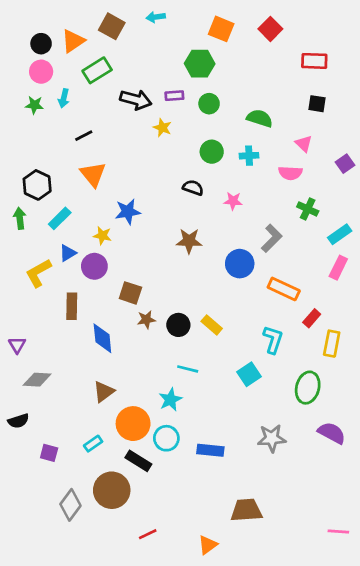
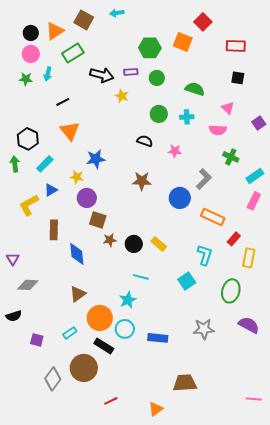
orange square: (221, 29) -> (183, 42), moved
purple circle: (94, 266) -> (87, 198), moved

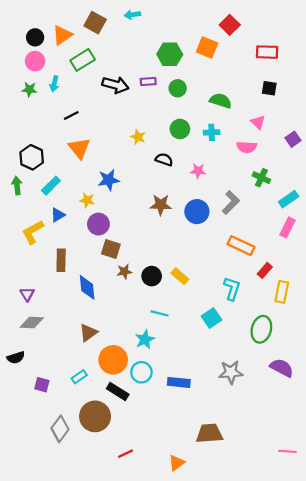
yellow star: (122, 96) -> (138, 137), moved
blue circle: (180, 198) -> (197, 212), moved
purple triangle: (13, 259) -> (27, 294), moved

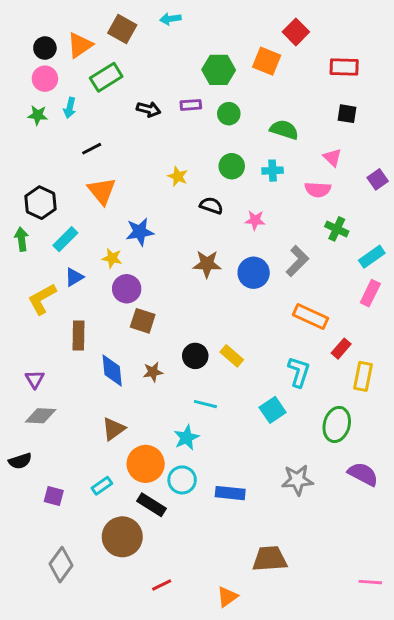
black arrow: (115, 85) -> (149, 109), size x0.7
brown star: (124, 272) -> (153, 372), moved
gray diamond: (60, 429) -> (61, 565), moved

